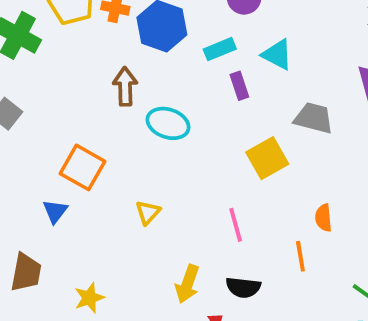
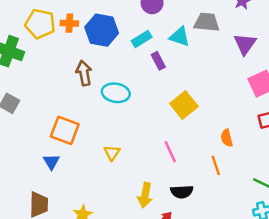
gray trapezoid: (314, 118) -> (207, 22), moved

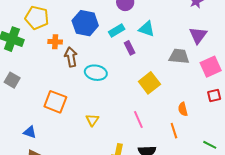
gray trapezoid: (207, 22) -> (179, 56), moved
orange cross: (69, 23) -> (55, 42), moved
blue triangle: (51, 162) -> (30, 132), moved, turned -40

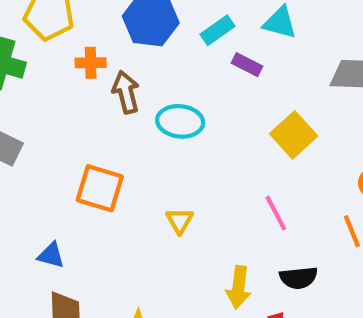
purple rectangle: (130, 48) -> (247, 65), turned -32

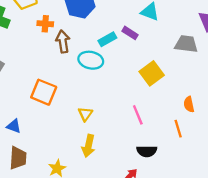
cyan rectangle: (217, 30) -> (107, 39), moved
yellow arrow: (238, 287) -> (88, 146), moved

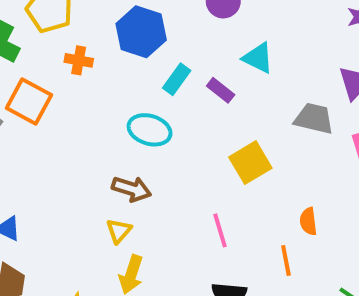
cyan rectangle: (107, 39) -> (177, 79), moved, turned -30
brown arrow: (63, 42) -> (132, 189), moved, turned 110
orange square: (44, 92) -> (29, 102), moved
yellow triangle: (85, 114) -> (119, 231), moved

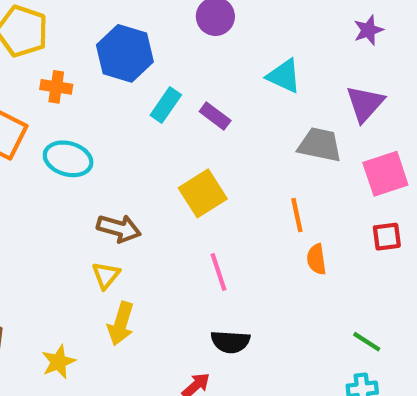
cyan triangle: (258, 58) -> (284, 76), moved
cyan ellipse: (150, 130) -> (68, 159), moved
yellow square: (250, 163) -> (203, 193), moved
orange line: (286, 261) -> (297, 215), moved

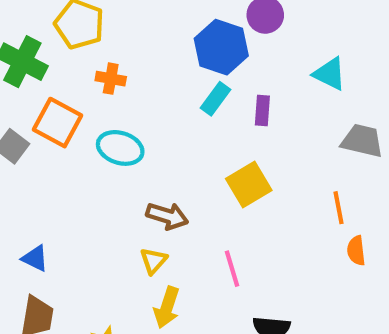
blue hexagon: (125, 53) -> (221, 47), moved
purple rectangle: (215, 116) -> (262, 111), turned 56
pink line: (218, 272) -> (232, 269), moved

